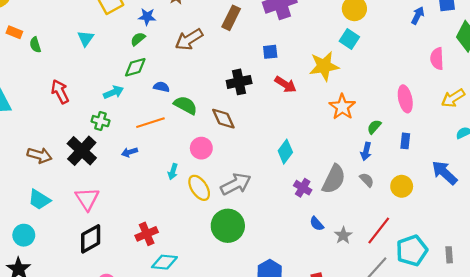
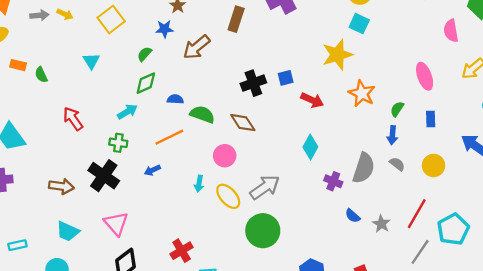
blue star: (147, 17) -> (164, 29), moved
blue square: (270, 52) -> (286, 78), moved
red arrow: (286, 84) -> (312, 100), moved

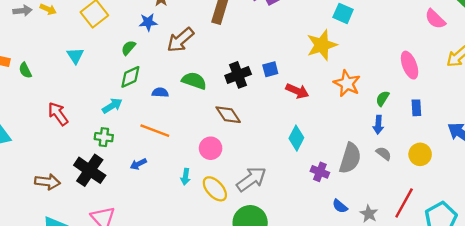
pink semicircle: (451, 31) -> (435, 19), turned -35
green semicircle: (202, 114) -> (194, 81), moved
orange line: (169, 137) -> (155, 131), turned 48

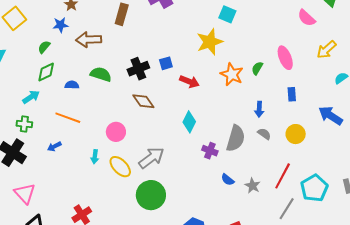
brown arrow: (180, 40) -> (88, 40), turned 40
green semicircle: (383, 98) -> (257, 68), moved
brown diamond: (228, 115) -> (143, 101), moved

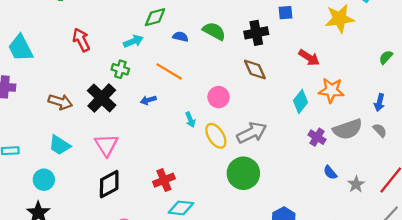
blue square: (166, 63) -> (285, 13), moved
orange star: (232, 74) -> (331, 90), moved, turned -30
gray semicircle: (236, 138) -> (348, 129), turned 44
cyan arrow: (95, 157) -> (190, 120), turned -40

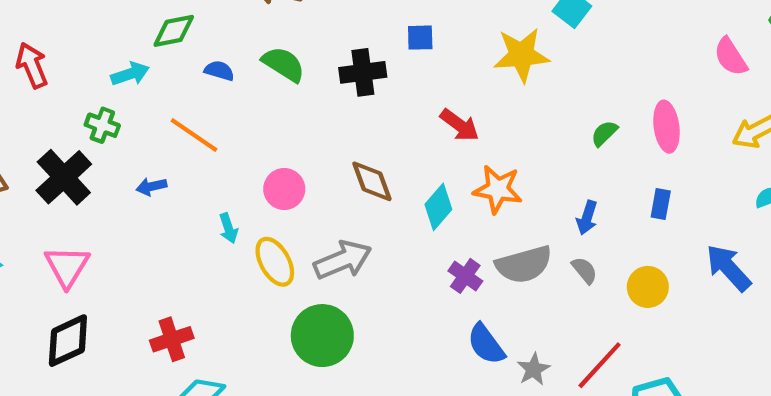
brown diamond: (255, 70) -> (372, 181), moved
blue semicircle: (330, 173) -> (486, 344), size x1.5

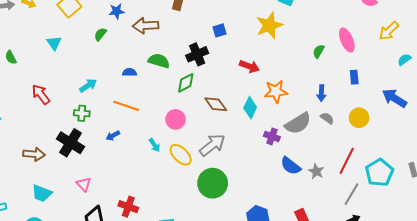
green diamond: (174, 31) -> (186, 83), moved
pink triangle: (67, 266) -> (84, 184), size x0.7
red cross: (172, 339) -> (128, 207), moved, turned -36

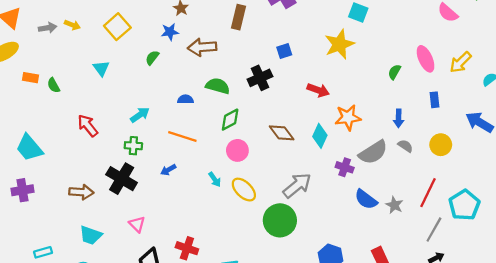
yellow arrow: (389, 31) -> (461, 62), moved
green diamond: (186, 83) -> (230, 120), moved
gray arrow: (212, 145) -> (297, 185), moved

